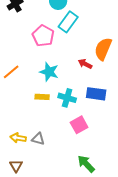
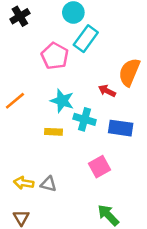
cyan cross: (67, 98) -> (85, 119), moved

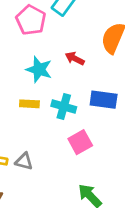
red arrow: (107, 91) -> (75, 59), moved
cyan cross: (85, 119) -> (64, 107), moved

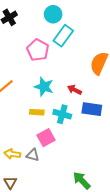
red arrow: (75, 59) -> (75, 90), moved
pink square: (80, 142) -> (46, 138), moved

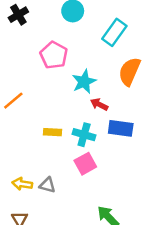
cyan rectangle: (63, 36) -> (114, 32), moved
cyan star: (44, 87) -> (84, 82), moved, turned 30
pink square: (46, 138) -> (85, 164), moved

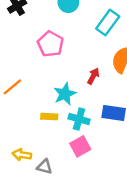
cyan star: (84, 82) -> (65, 94), moved
red arrow: (99, 104) -> (93, 76), moved, turned 91
yellow arrow: (22, 184) -> (22, 155), moved

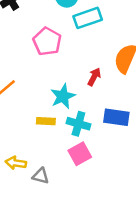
cyan rectangle: (108, 22) -> (88, 18), moved, turned 35

